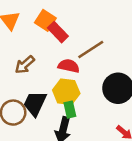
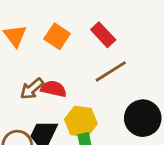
red rectangle: (58, 32) -> (103, 35), moved
red semicircle: (69, 66) -> (54, 89), moved

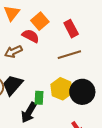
red semicircle: (54, 89) -> (31, 36), moved
yellow hexagon: (81, 122) -> (61, 89), moved

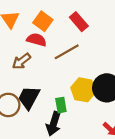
brown line: (69, 55) -> (67, 52), moved

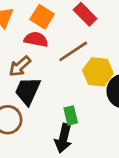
yellow hexagon: (83, 90) -> (98, 72), moved
black trapezoid: (29, 98) -> (28, 91), moved

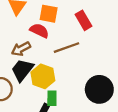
orange square: (42, 17) -> (49, 14), turned -36
yellow hexagon: (98, 72) -> (43, 76), moved

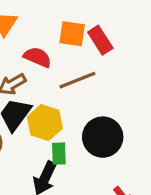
orange square: (49, 14) -> (72, 34), moved
black circle: (99, 89) -> (103, 137), moved

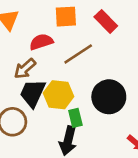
red rectangle: (100, 40) -> (106, 21), moved
red semicircle: (37, 57) -> (41, 42), turned -30

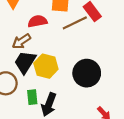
brown line: (78, 54) -> (75, 23), moved
green rectangle: (75, 118) -> (32, 97), moved

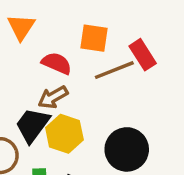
red semicircle: (37, 21) -> (57, 63), turned 30
brown arrow: (21, 41) -> (53, 97), moved

